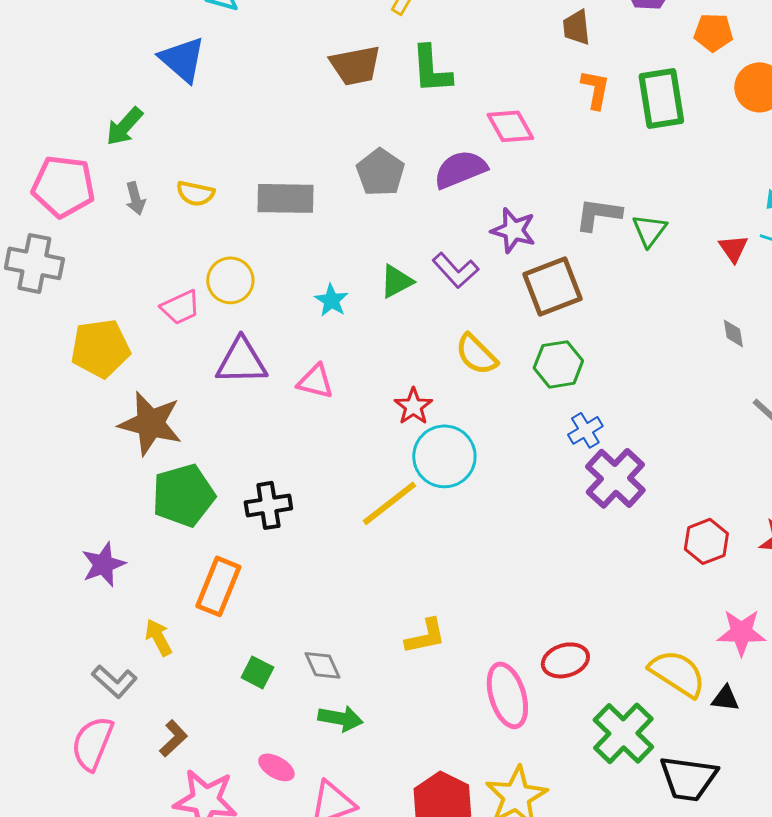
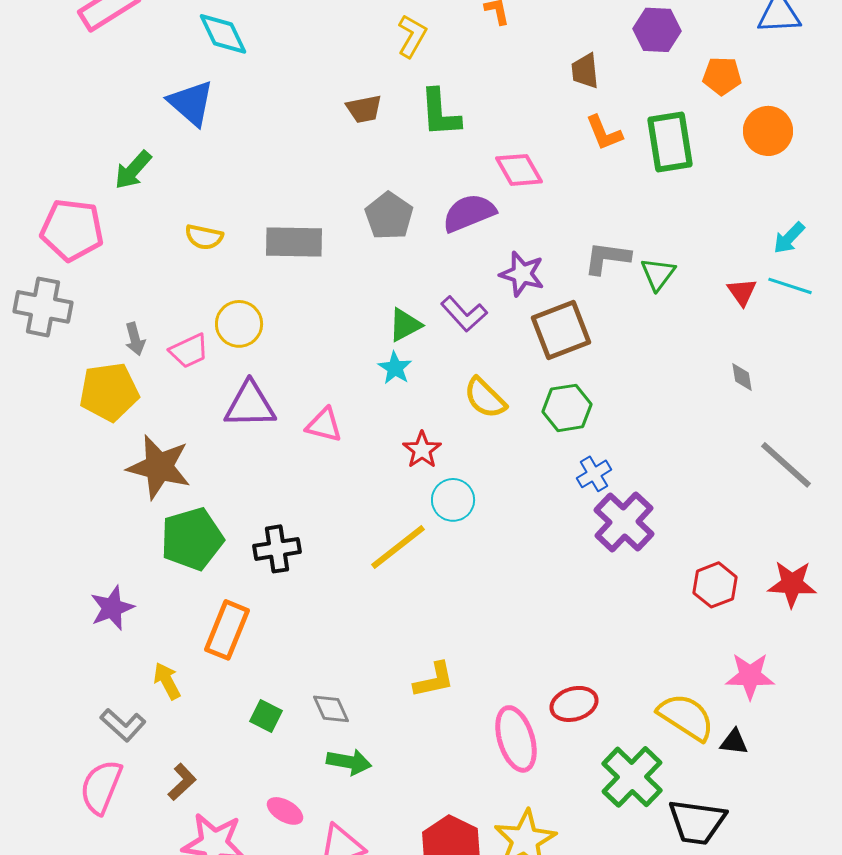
brown trapezoid: (355, 65) -> (364, 109), size x0.7
orange L-shape: (595, 89) -> (604, 133), turned 147
gray arrow: (135, 198) -> (135, 339), moved
cyan star: (331, 300) -> (395, 368), moved
cyan circle: (444, 456) -> (453, 500), size x0.7

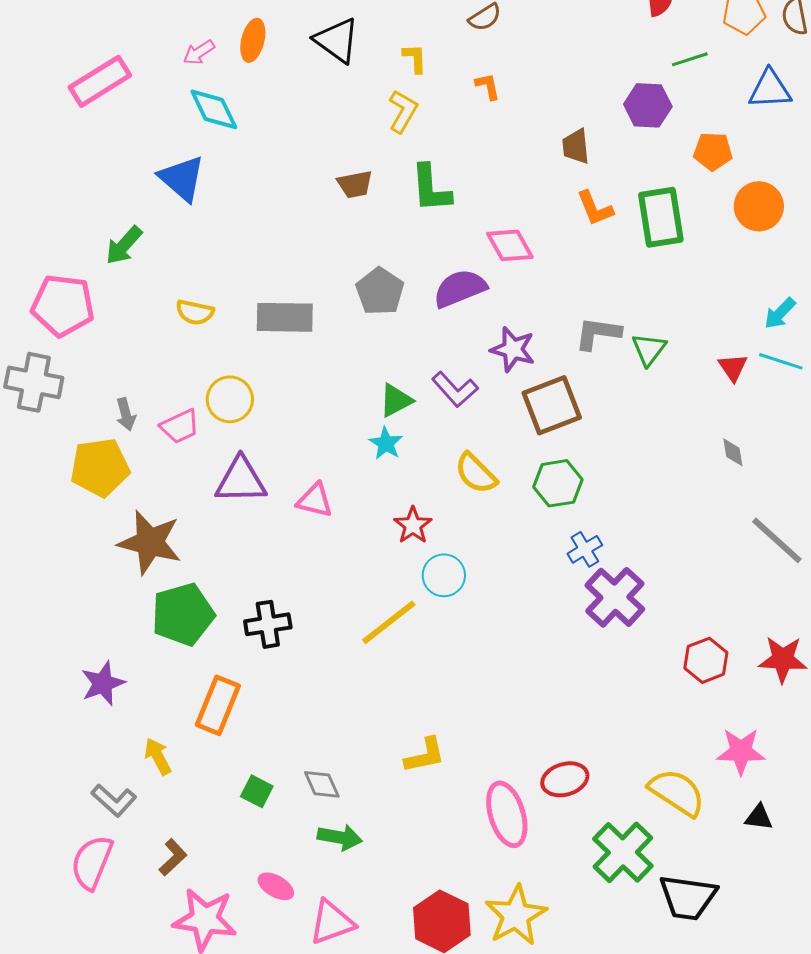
black triangle: (734, 742) -> (759, 817), moved

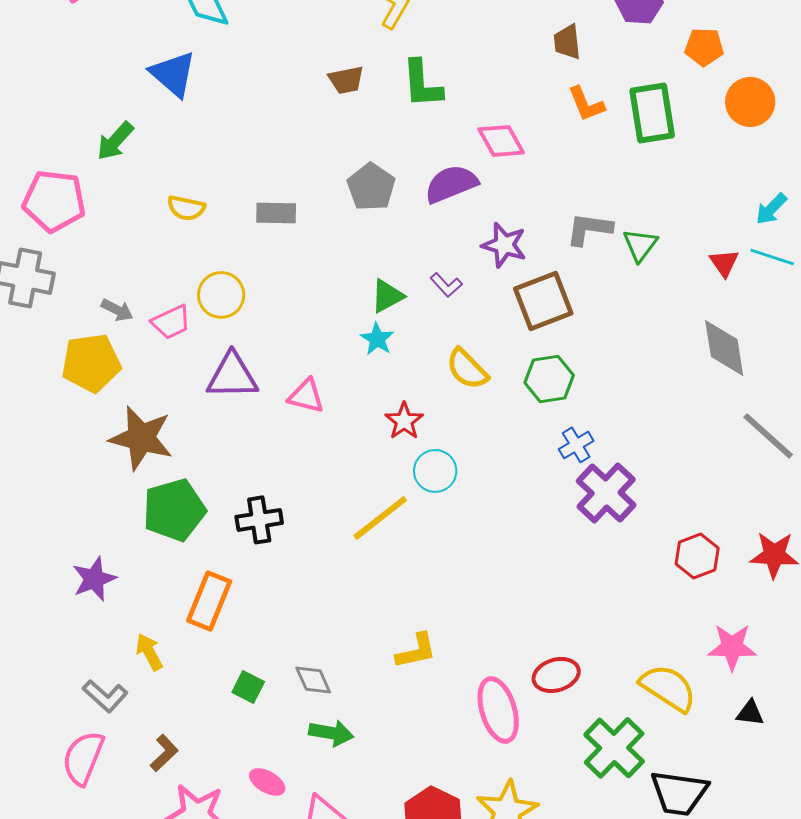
gray rectangle: (285, 317) -> (276, 213), size x0.7
purple L-shape: (455, 389) -> (446, 285), size x0.7
gray arrow: (126, 414) -> (117, 310), turned -48
gray diamond: (733, 452) -> (724, 348), size x2.0

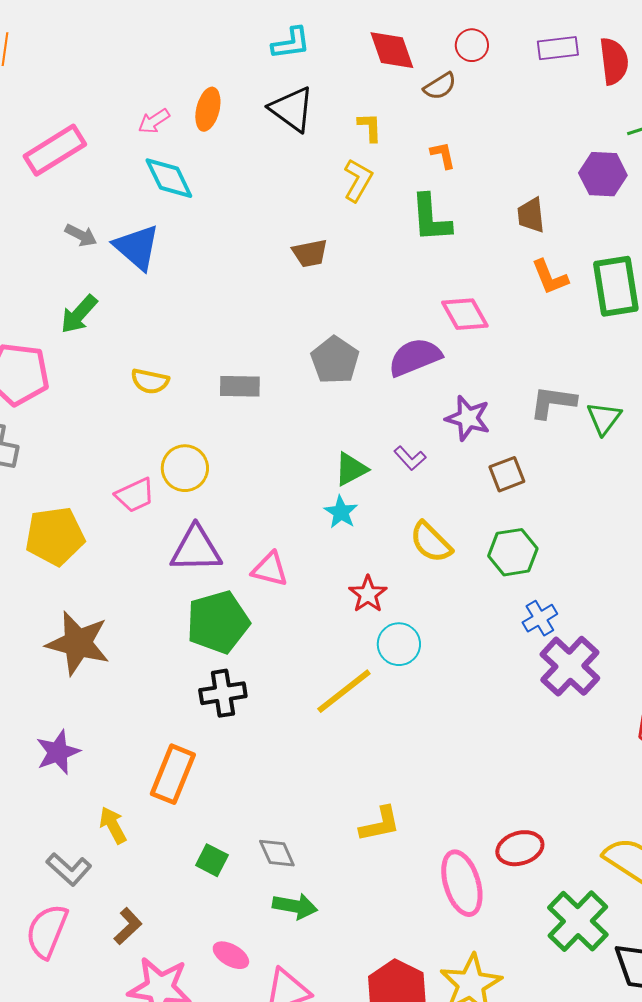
green L-shape: (422, 84) -> (431, 218), moved
brown square: (543, 301) -> (507, 474), size x0.6
gray arrow: (117, 310) -> (81, 235), moved
brown star: (141, 438) -> (78, 643), moved
green pentagon: (174, 510) -> (218, 622), moved

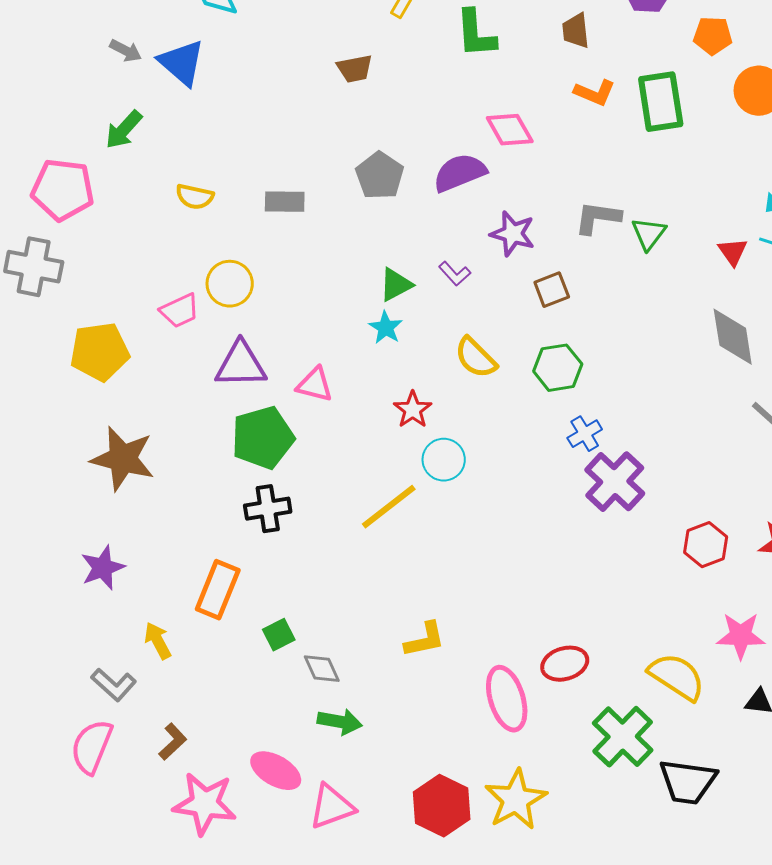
orange L-shape: (550, 277) -> (595, 93), turned -45
green square: (212, 860) -> (279, 635), moved, turned 36
pink ellipse: (231, 955) -> (276, 771), size x1.4

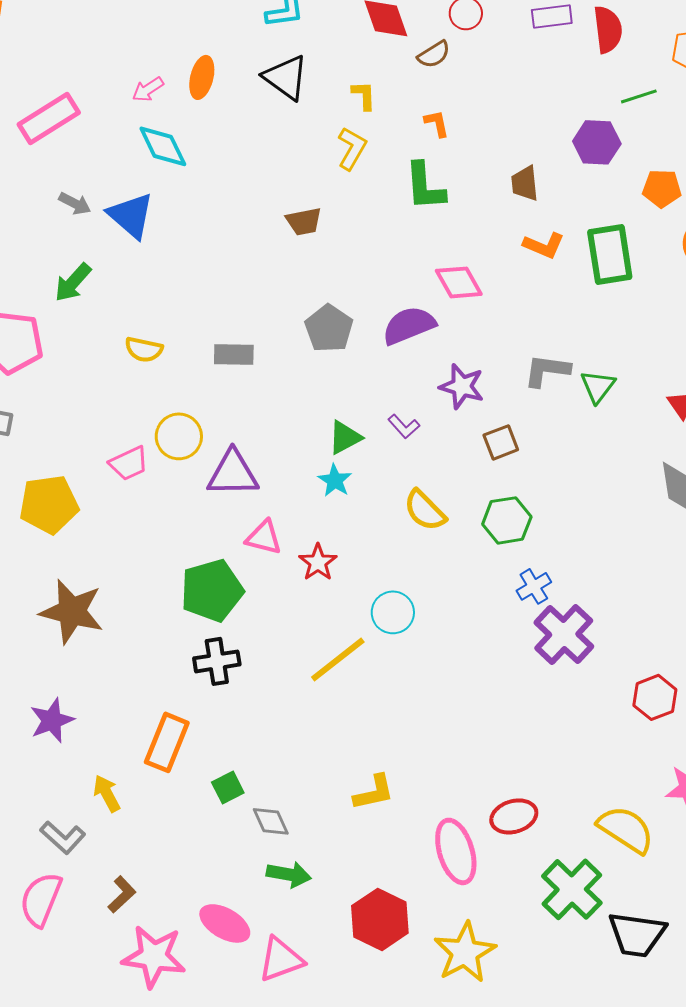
purple triangle: (241, 365) -> (233, 473), moved
red star: (413, 410) -> (318, 562), moved
red hexagon: (442, 806) -> (380, 919), moved

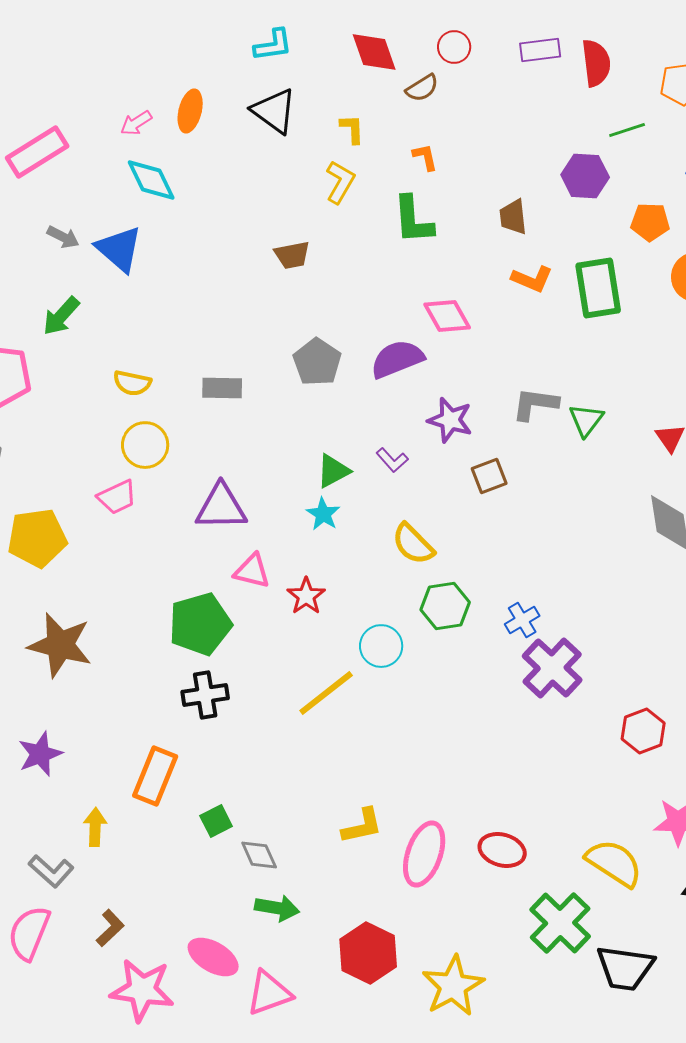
yellow circle: (179, 436) -> (145, 445), moved
green hexagon: (507, 520) -> (445, 606), moved
yellow arrow: (107, 793) -> (95, 827), turned 30
red ellipse: (514, 816) -> (502, 850), turned 33
pink ellipse: (456, 851) -> (424, 854), moved, turned 36

